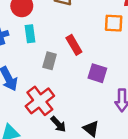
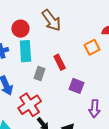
orange square: (114, 23) -> (92, 47), turned -35
cyan rectangle: (30, 34) -> (25, 51), size x1.5

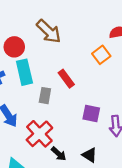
purple square: (77, 86) -> (91, 114), moved

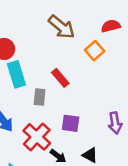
brown arrow: (49, 31) -> (61, 27), moved
purple square: (91, 114) -> (71, 123), moved

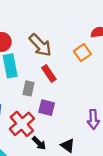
brown arrow: (61, 27) -> (40, 45), moved
purple square: (71, 123) -> (47, 108), moved

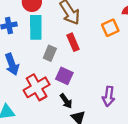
black arrow: (39, 143) -> (66, 101), moved

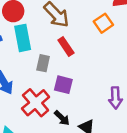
black arrow: (66, 101) -> (62, 118), moved

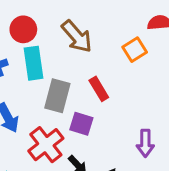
red rectangle: (66, 46) -> (99, 89), moved
gray rectangle: (43, 63) -> (57, 96), size x1.5

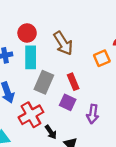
purple square: (81, 124) -> (68, 102), moved
purple arrow: (145, 143) -> (93, 114), moved

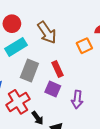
cyan rectangle: (31, 57) -> (16, 47), turned 60

